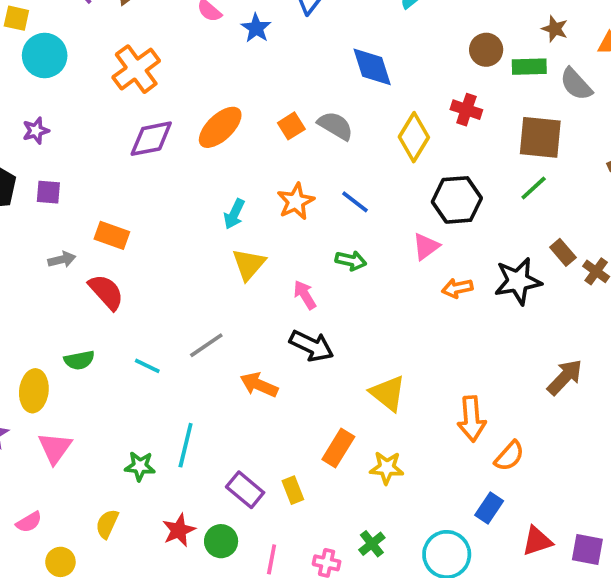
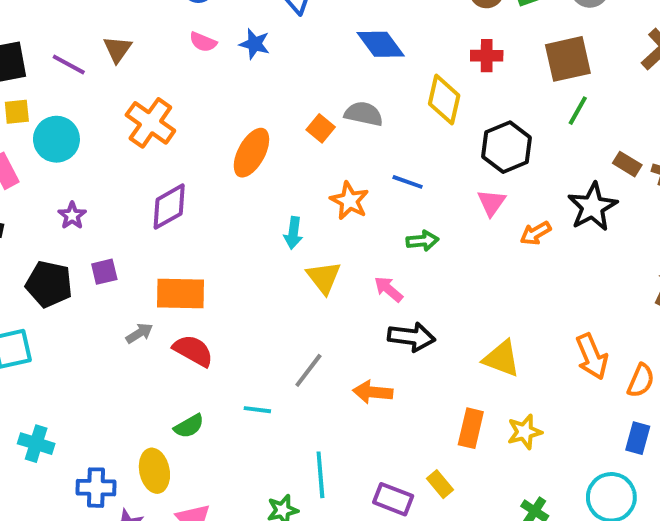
purple diamond: (151, 139) -> (169, 207), moved
orange rectangle: (112, 235) -> (180, 293), size x1.4

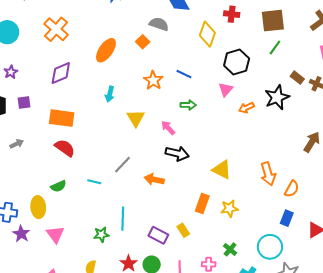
gray semicircle: (364, 114) -> (159, 24), moved
cyan arrow: (293, 233) -> (110, 94), moved
gray arrow: (139, 333) -> (17, 144), moved

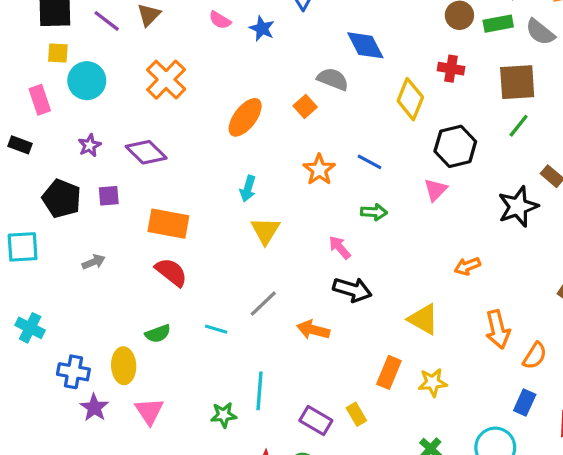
purple diamond: (61, 73) -> (146, 152), moved, turned 65
orange arrow: (246, 108) -> (467, 266), moved
yellow triangle: (136, 118) -> (265, 231), moved

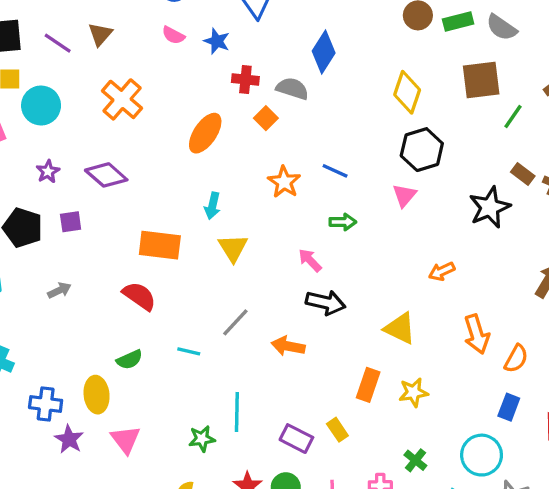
blue diamond: (365, 45) -> (324, 52), turned 63
red cross: (451, 69) -> (245, 79), moved
yellow diamond: (410, 99) -> (407, 92), moved
green line: (519, 126) -> (513, 116), moved
orange rectangle: (168, 224) -> (160, 245), moved

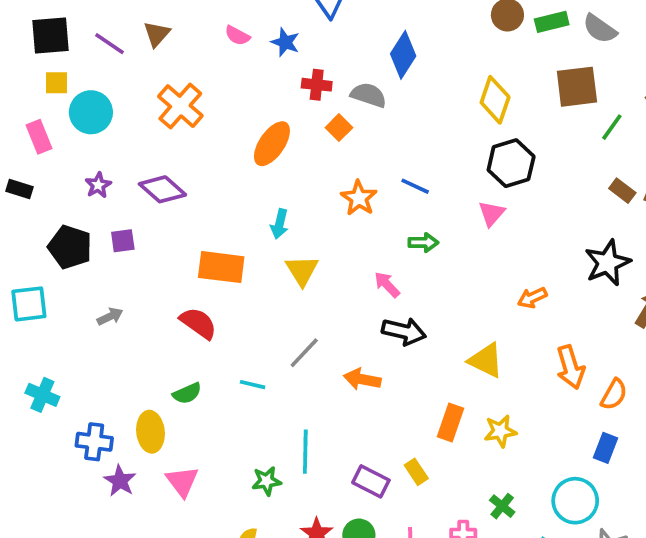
black star: (490, 207) -> (607, 263), moved

